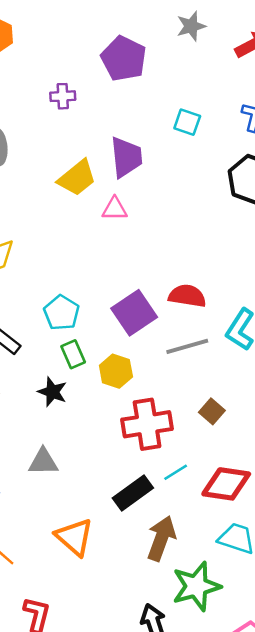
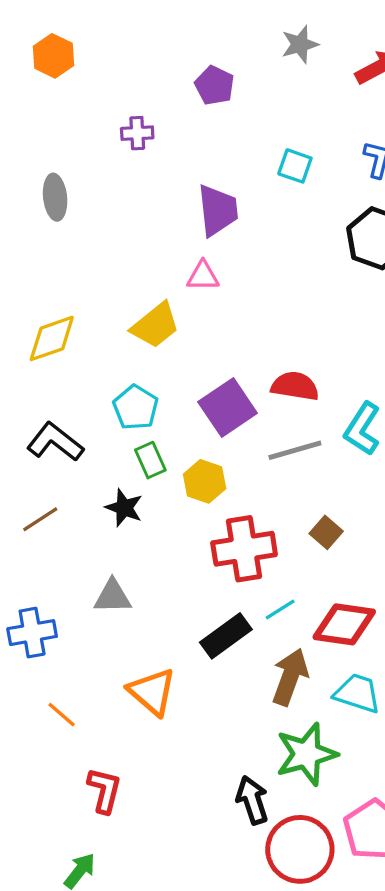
purple pentagon: (124, 59) -> (214, 85), size x0.7
yellow trapezoid: (77, 178) -> (155, 325), moved
brown arrow: (161, 538) -> (290, 677), moved

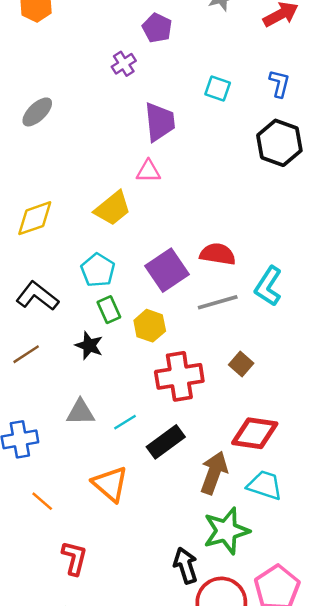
purple cross: (137, 133) -> (124, 64), moved, turned -30
gray ellipse: (55, 197) -> (37, 112), turned 52
cyan line: (280, 610) -> (125, 422), moved

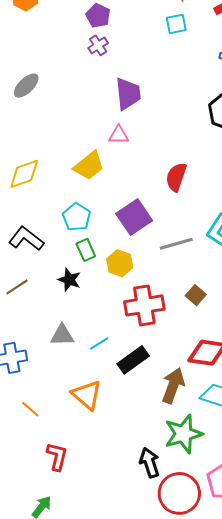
purple pentagon: (157, 28) -> (98, 16), moved
cyan square: (218, 88) -> (176, 24), moved, turned -30
red semicircle: (218, 254) -> (176, 177), moved, turned -80

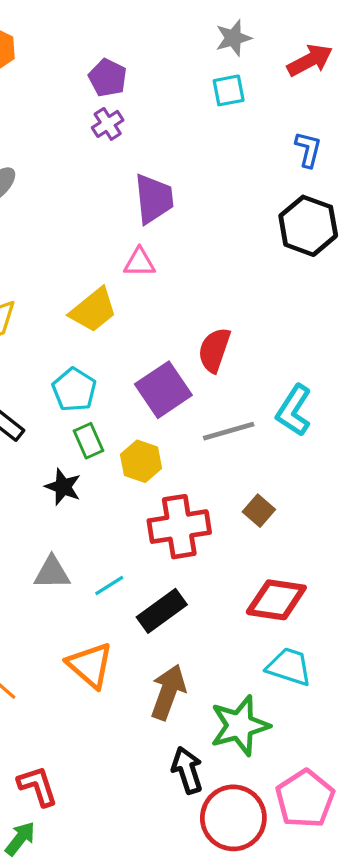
red semicircle: (176, 177) -> (214, 350), moved
brown arrow: (173, 386) -> (168, 692), moved
red L-shape: (57, 456) -> (38, 786), moved, turned -32

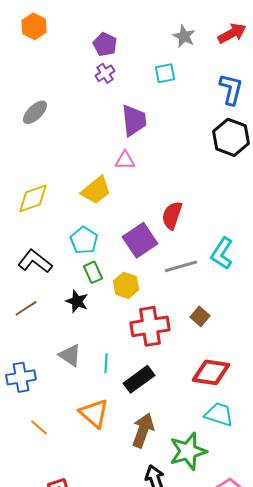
gray star: (233, 38) -> (184, 36), moved, turned -30
cyan square: (229, 90) -> (165, 73), moved
blue L-shape: (308, 149) -> (231, 89), size x1.4
gray triangle: (52, 573) -> (70, 355), turned 35
cyan line: (109, 585) -> (106, 363), turned -54

